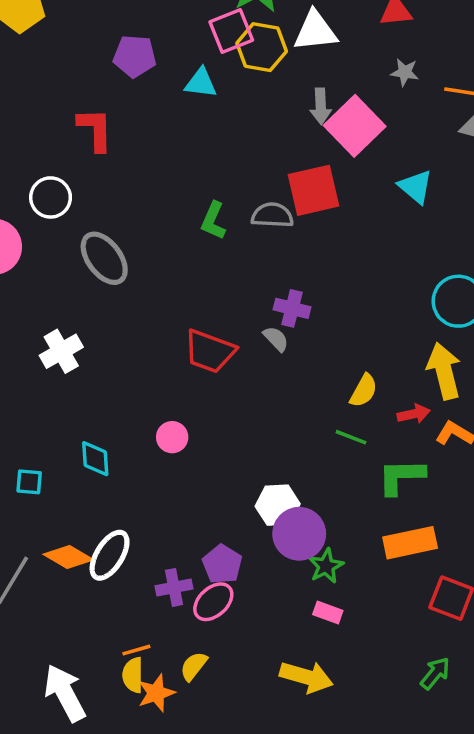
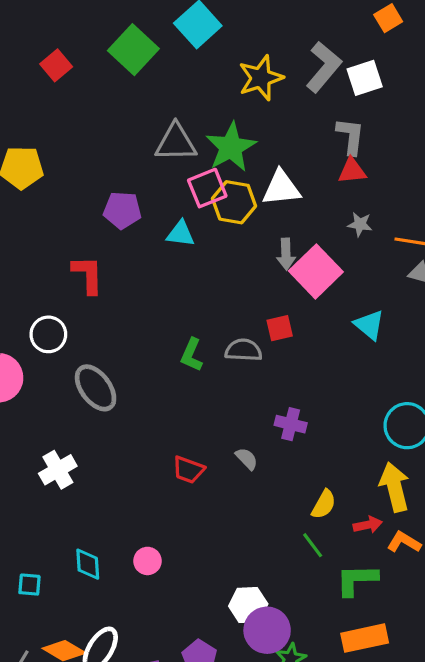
red square: (313, 190) -> (280, 328), size x0.6
purple cross: (292, 308) -> (291, 424), moved
red trapezoid: (210, 351) -> (188, 470), size x0.7
pink circle: (172, 437) -> (147, 561), moved
green line: (351, 437) -> (313, 545), turned 32

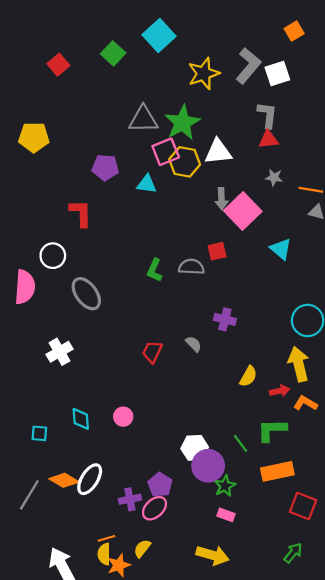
green square: (133, 50) -> (113, 53), size x0.7
red trapezoid: (188, 470) -> (152, 352), turned 95
green line: (313, 545) -> (241, 443), moved

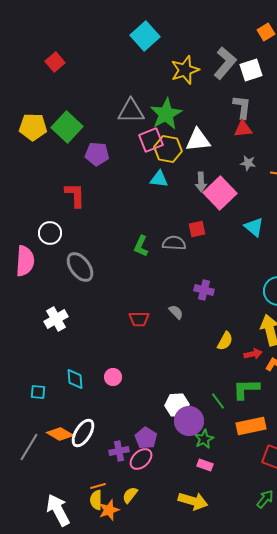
green square: (113, 53) -> (67, 127), moved, size x1.4
cyan triangle: (147, 184) -> (159, 179), moved
red trapezoid: (152, 352) -> (139, 319), turned -115

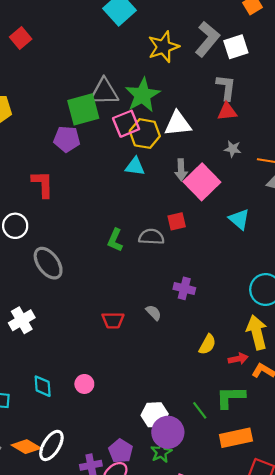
green square: (67, 127) -> (83, 109), moved, turned 32
green star: (204, 439) -> (161, 452), moved

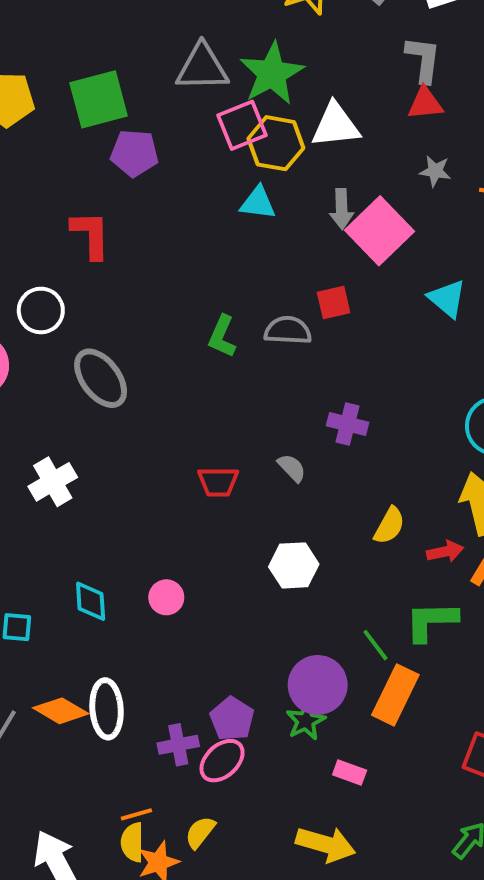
green square: (83, 109) -> (99, 99), moved
white hexagon: (155, 415) -> (294, 565), moved
orange rectangle: (236, 438) -> (395, 695), moved, turned -52
white ellipse: (51, 445) -> (107, 709), turned -36

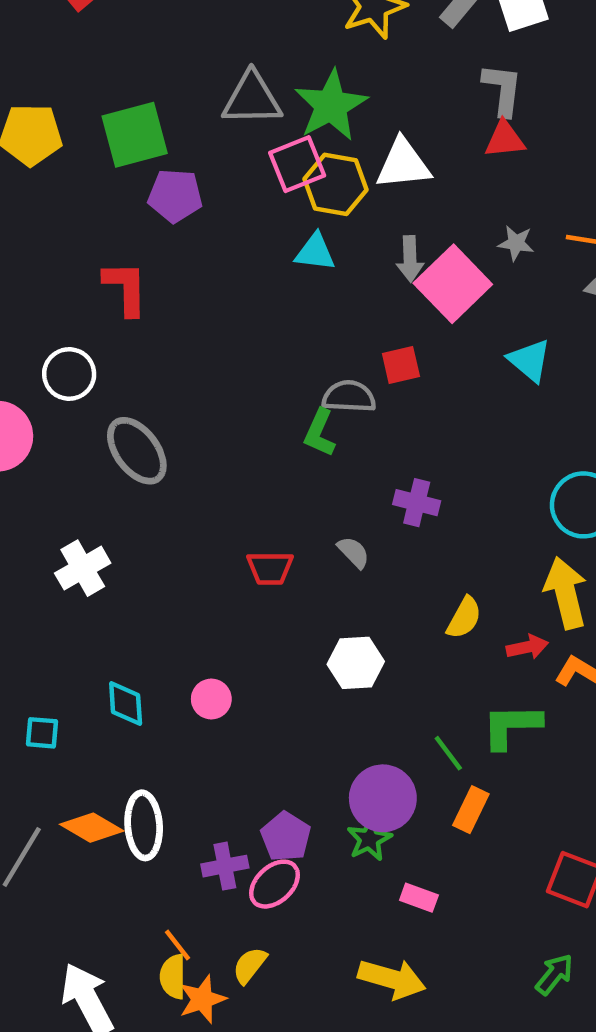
gray star: (435, 171) -> (516, 243), moved
green L-shape: (222, 336) -> (320, 433), moved
orange rectangle: (395, 695) -> (471, 810), size x0.7
orange line: (136, 814) -> (177, 945), turned 68

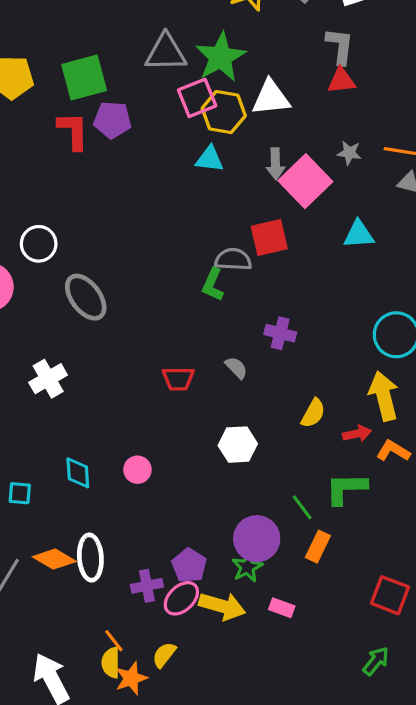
red L-shape: (126, 288) -> (73, 131), moved
cyan triangle: (530, 360) -> (359, 234), turned -44
red square: (401, 365) -> (269, 238), size x1.4
yellow arrow: (392, 979) -> (222, 606), moved

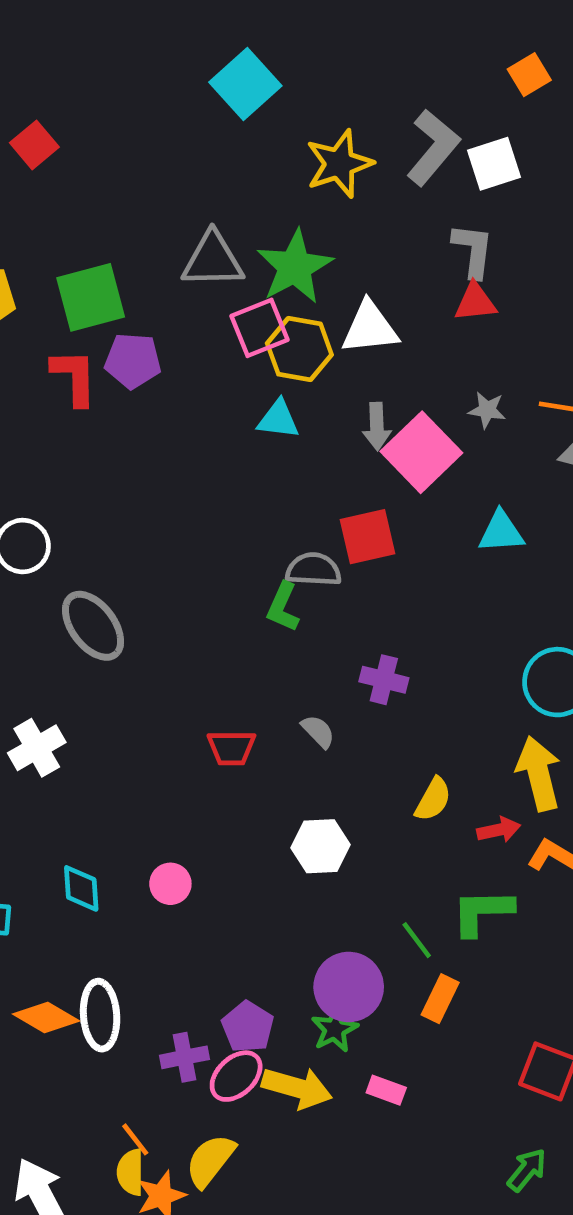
yellow semicircle: (164, 655) -> (210, 1161), size x1.4

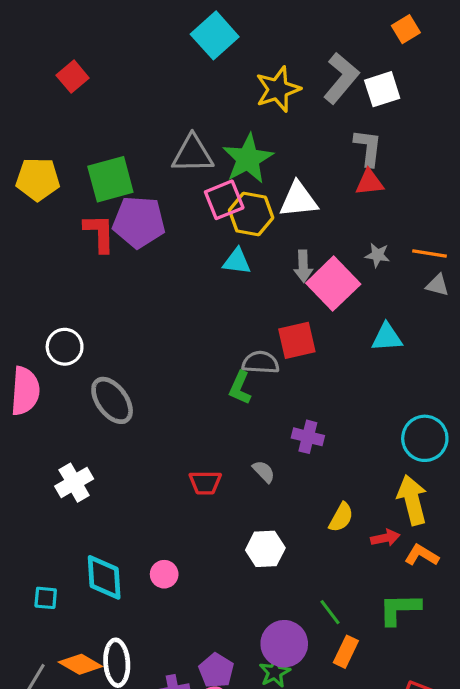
purple pentagon: (133, 361) -> (139, 222), size x1.4
cyan diamond: (81, 888) -> (104, 577), size x1.4
green L-shape: (482, 912) -> (400, 609), moved

